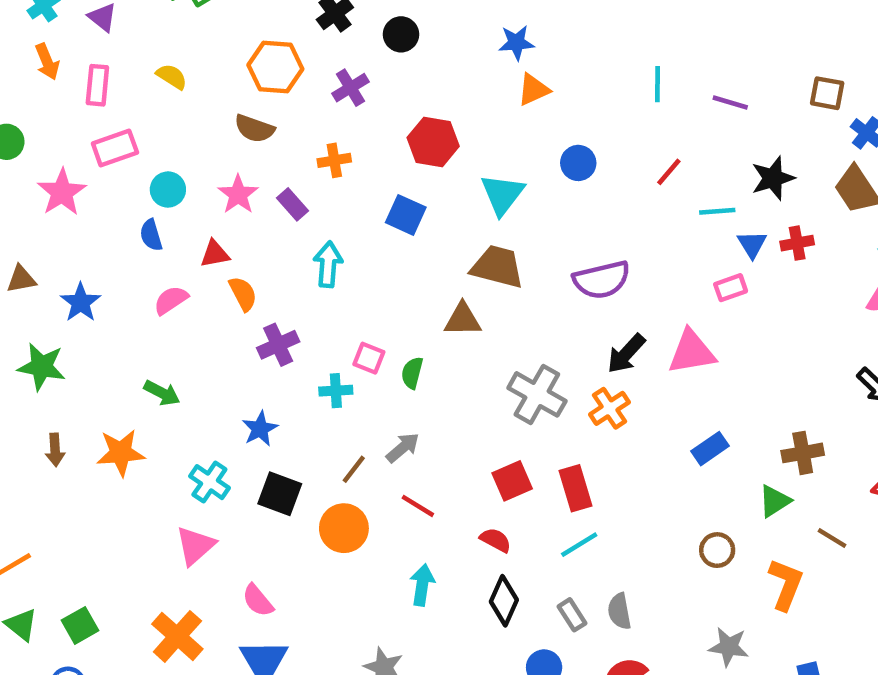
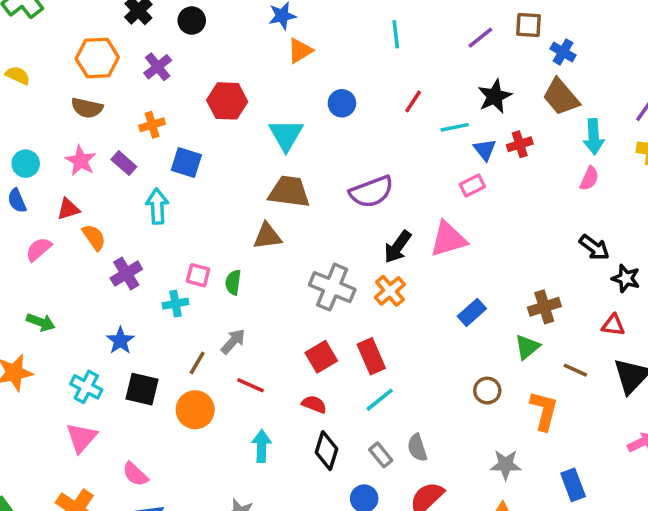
purple line: (730, 103) -> (480, 38), moved, turned -48
blue square: (406, 215) -> (186, 163), moved

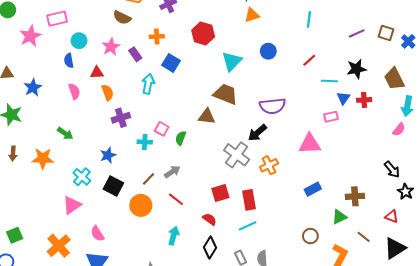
blue cross: (563, 52) -> (408, 41), moved
black arrow: (398, 247) -> (257, 133), moved
pink semicircle: (39, 249) -> (74, 91), turned 98

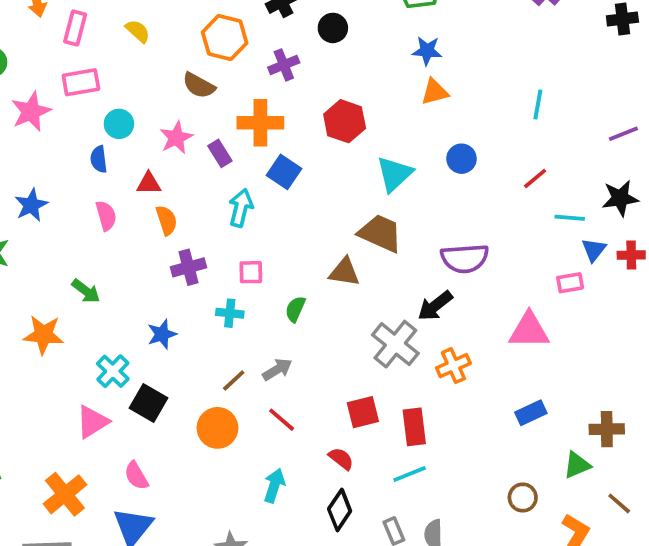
orange cross: (157, 36) -> (260, 123), size x1.6
pink square: (162, 129) -> (251, 272), moved, turned -32
black square: (113, 186) -> (148, 403), moved

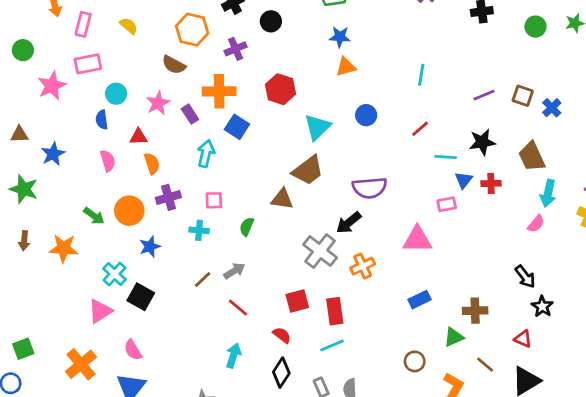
brown trapezoid: (380, 233) -> (308, 170), turned 120
orange circle: (217, 428) -> (129, 211), moved

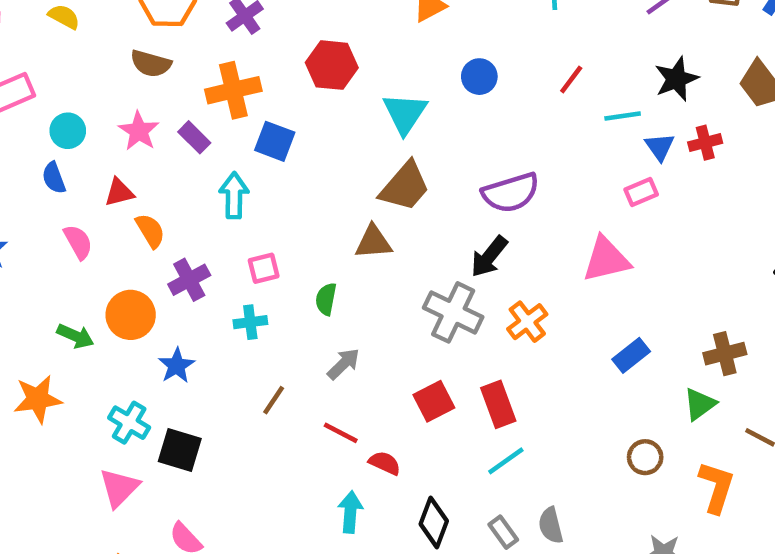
gray arrow: (234, 271) -> (343, 364), moved
red semicircle: (282, 335) -> (385, 463), moved

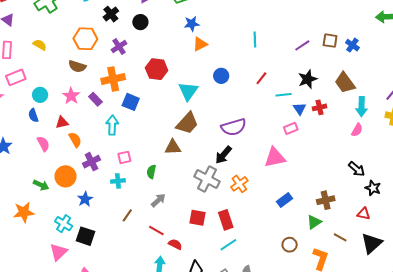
red square: (434, 401) -> (198, 218), turned 36

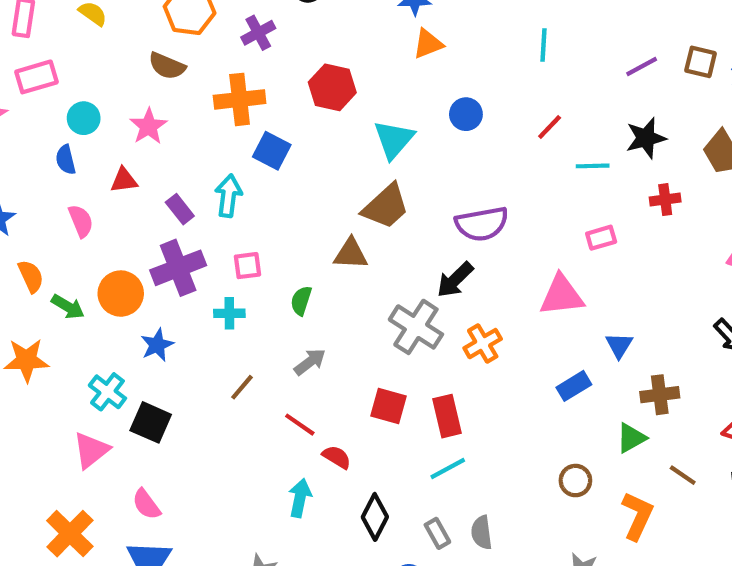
purple rectangle: (95, 99) -> (180, 209), moved
blue triangle: (300, 109) -> (619, 345), moved
orange semicircle: (75, 140) -> (31, 276), moved
purple cross: (92, 162) -> (178, 268), size x1.4

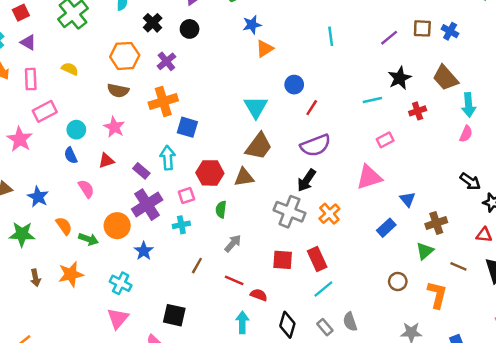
red hexagon: (332, 87) -> (210, 173), moved
red line: (550, 127) -> (312, 108), moved
black square: (151, 422) -> (174, 315), moved

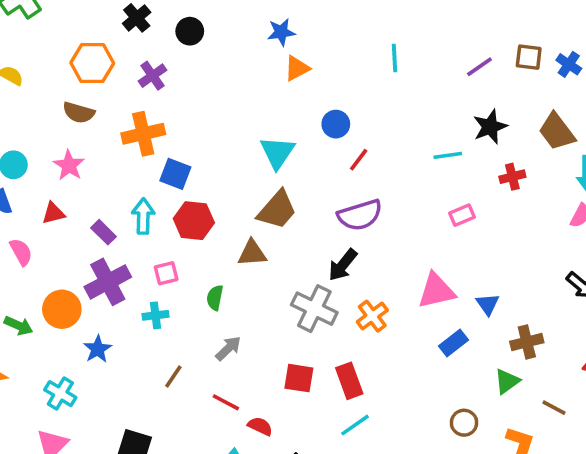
red hexagon: (210, 173) -> (194, 221), moved
pink triangle: (369, 177) -> (436, 291), moved

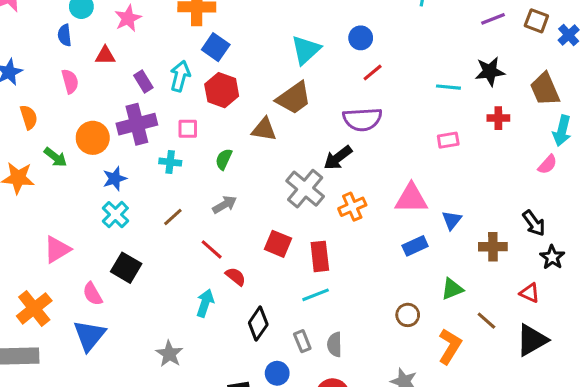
green arrow: (18, 326) -> (55, 157), moved
brown cross: (527, 342) -> (493, 247), moved
cyan cross: (60, 394) -> (115, 215), moved

